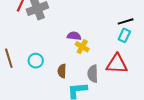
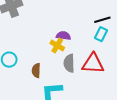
purple semicircle: (74, 36) -> (63, 36), moved
gray semicircle: (93, 74) -> (69, 63), moved

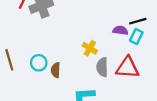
purple semicircle: (63, 36) -> (120, 30), moved
brown semicircle: (36, 70) -> (56, 70), moved

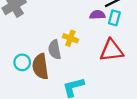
gray semicircle: (102, 67) -> (55, 50), moved
brown semicircle: (56, 70) -> (40, 66), size x1.6

